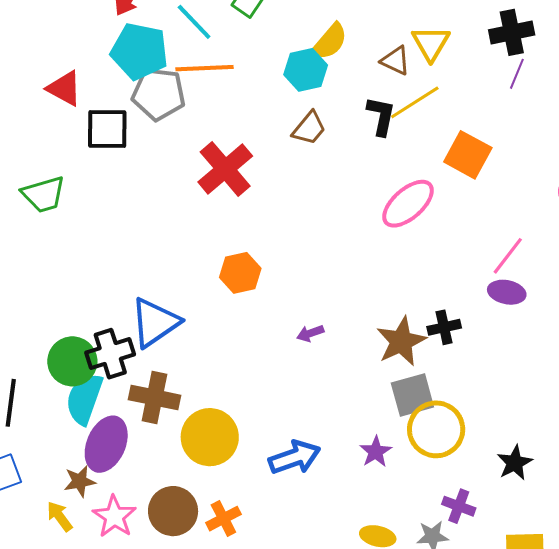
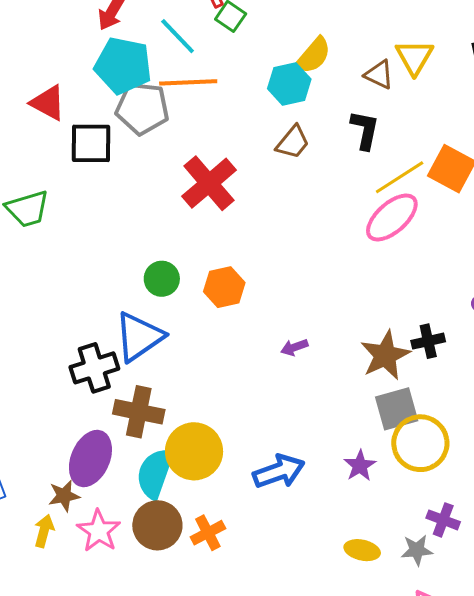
yellow line: (415, 102) -> (400, 177), moved
green circle: (72, 361) -> (162, 279), moved, size x0.7
cyan semicircle: (84, 399) -> (155, 473), moved
yellow arrow: (60, 516) -> (44, 531), turned 52

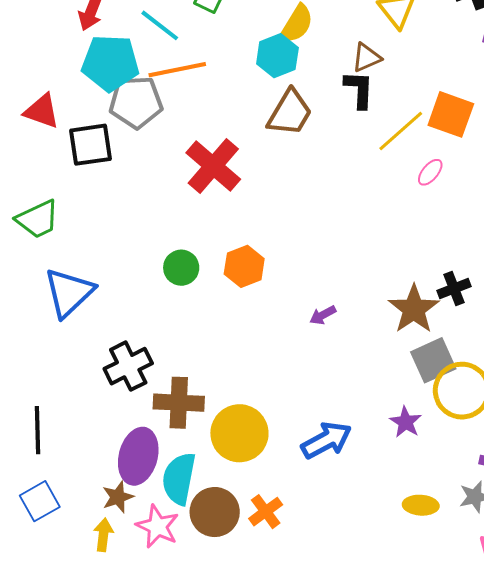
brown triangle: (379, 74) -> (366, 58), moved, turned -40
brown trapezoid: (293, 142) -> (290, 113), size x1.4
pink ellipse: (392, 218) -> (430, 172), moved, size x0.5
blue triangle: (139, 337) -> (69, 292), moved
cyan semicircle: (155, 473) -> (179, 479), moved

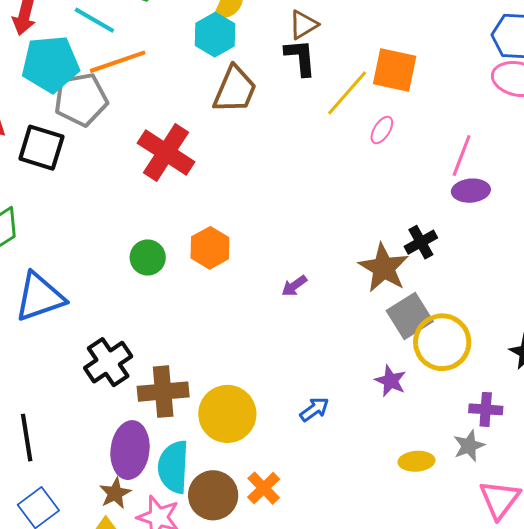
black square: (90, 145) -> (41, 148), turned 33
blue triangle: (69, 292) -> (40, 297), turned 32
blue arrow: (326, 440) -> (314, 409), size x0.6

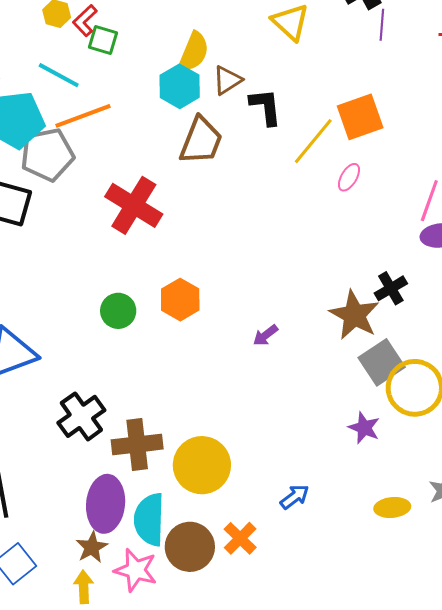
brown triangle: (303, 25) -> (227, 80), moved
orange square: (395, 70) -> (360, 117), turned -30
blue arrow: (314, 409) -> (295, 497), moved

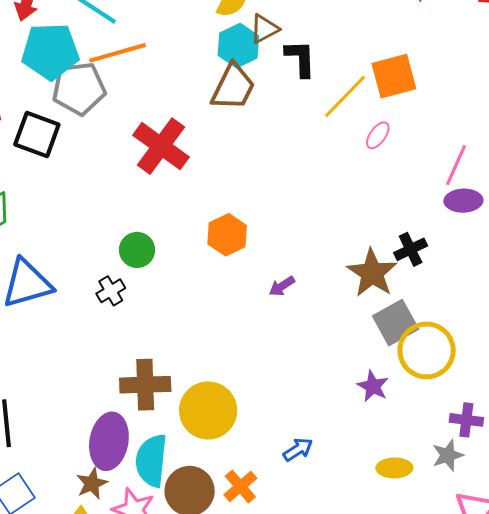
cyan hexagon: (180, 86) -> (238, 46), moved
orange hexagon: (180, 300) -> (227, 235), moved
black cross: (81, 416) -> (111, 291), moved, size x0.6

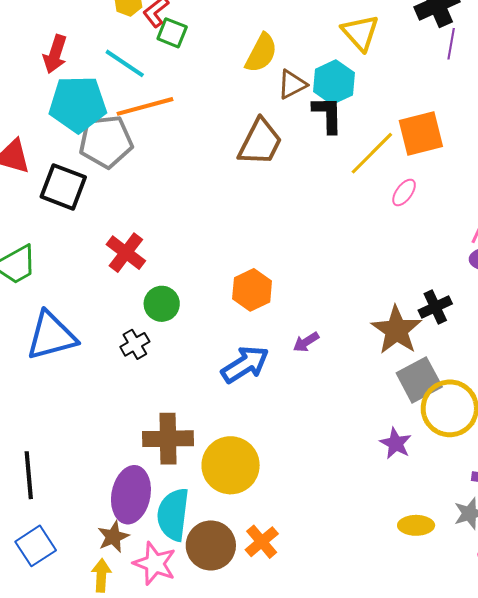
cyan hexagon: (238, 46) -> (334, 82), moved
red cross: (161, 146) -> (126, 253), moved, size x0.7
blue arrow: (298, 449) -> (245, 364), moved, size x1.6

